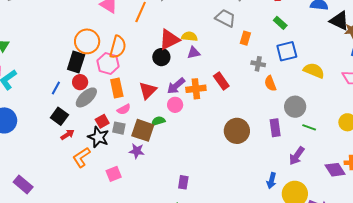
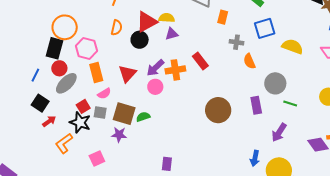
orange semicircle: (118, 47) -> (117, 28), moved, size x0.7
green semicircle: (158, 121) -> (143, 117), moved

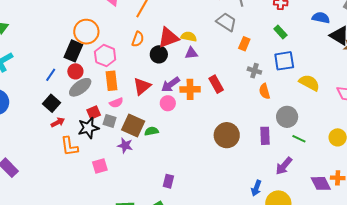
black star: (80, 122) -> (88, 128), turned 30
orange L-shape: (64, 143) -> (69, 146), turned -70

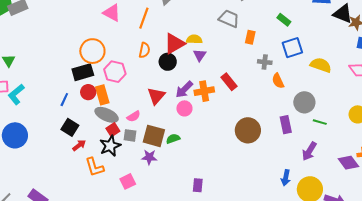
black rectangle: (73, 51) -> (83, 72), turned 60
purple triangle: (191, 53) -> (200, 55), turned -40
orange rectangle: (111, 81) -> (102, 95), moved
gray ellipse: (80, 87) -> (107, 115), moved, turned 70

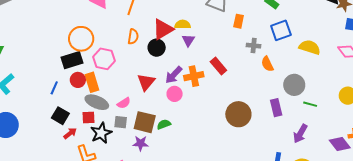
red square: (113, 130) -> (88, 118), moved, turned 32

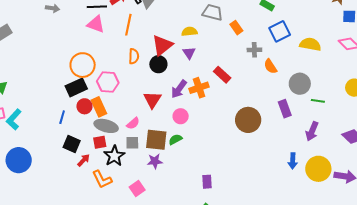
orange rectangle: (239, 21) -> (236, 28), turned -40
yellow semicircle: (183, 24) -> (189, 32), moved
pink circle: (175, 94) -> (181, 116), moved

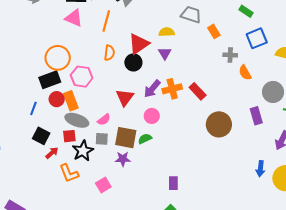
red rectangle: (222, 75) -> (198, 91), moved

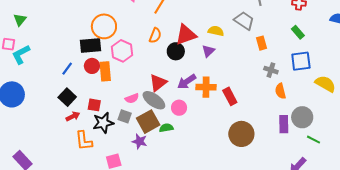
purple rectangle: (256, 116) -> (284, 124), moved
gray ellipse: (77, 120) -> (154, 100), moved
brown square: (126, 138) -> (148, 122), turned 35

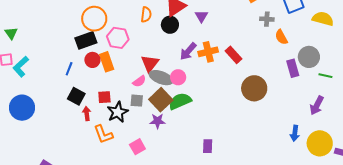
red triangle: (158, 83) -> (150, 63), moved
pink circle: (179, 108) -> (178, 77), moved
red arrow: (73, 116) -> (87, 114), turned -56
green semicircle: (166, 128) -> (180, 101), size x1.6

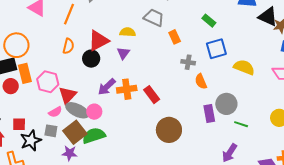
pink hexagon: (118, 38) -> (48, 82), moved
orange rectangle: (107, 62) -> (25, 73), moved

